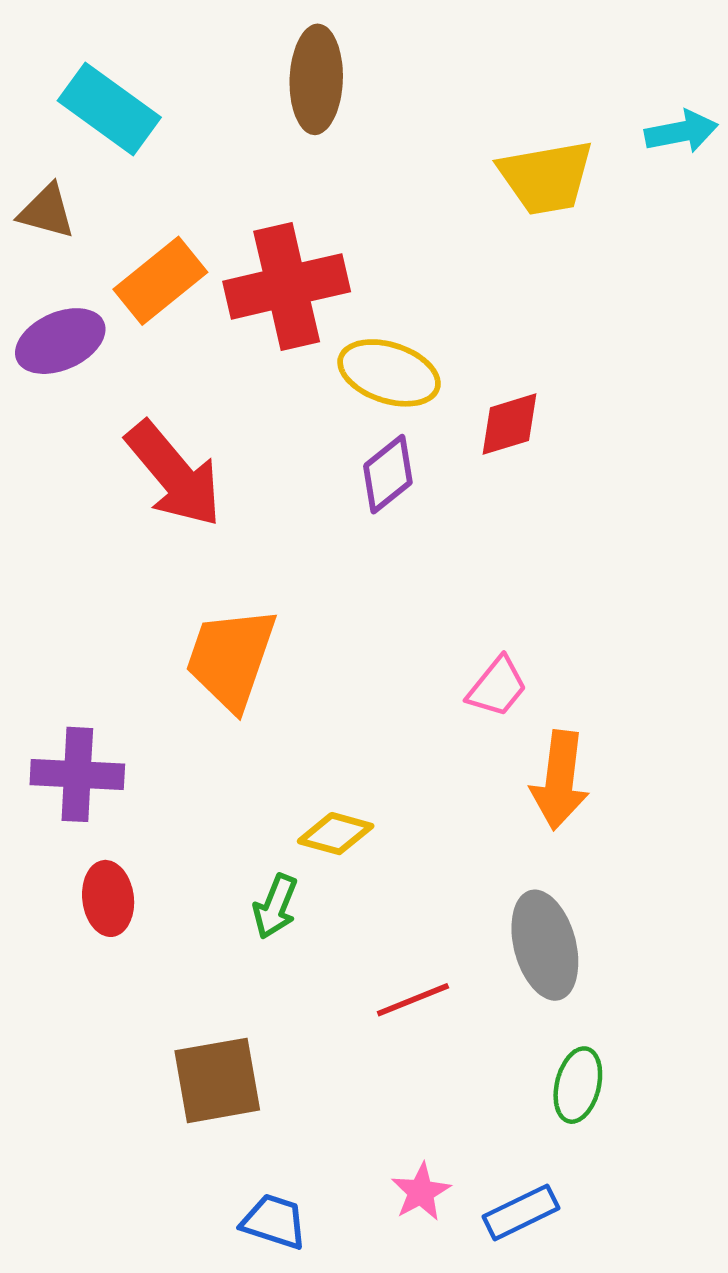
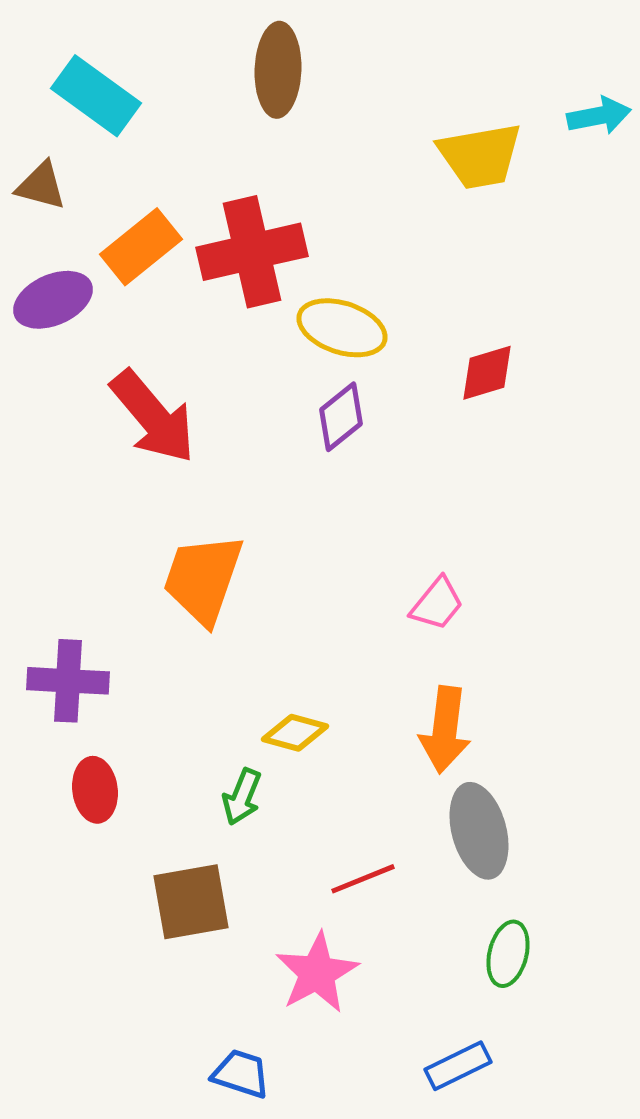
red diamond: (510, 424) -> (487, 373), moved
orange arrow: (560, 780) -> (445, 730), moved
brown square: (217, 1080) -> (191, 902), moved
pink star: (421, 1192) -> (317, 973), moved, size x1.6

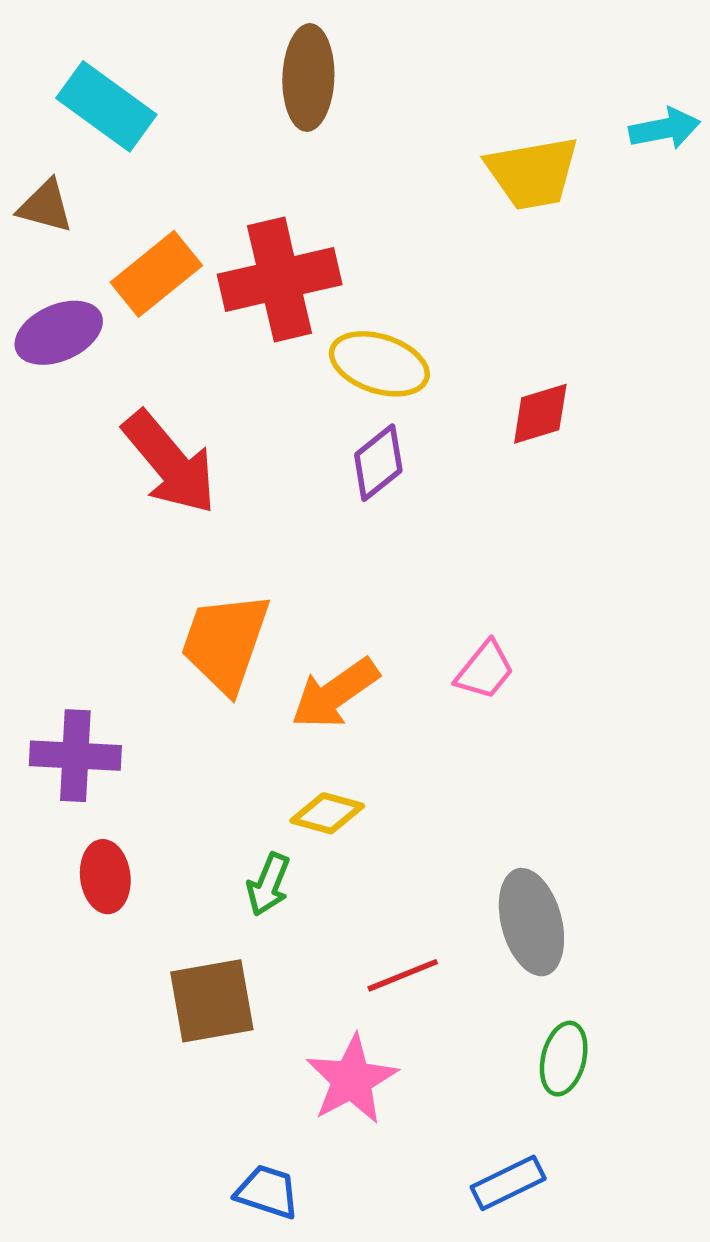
orange arrow: (445, 730) -> (335, 693), moved, turned 48

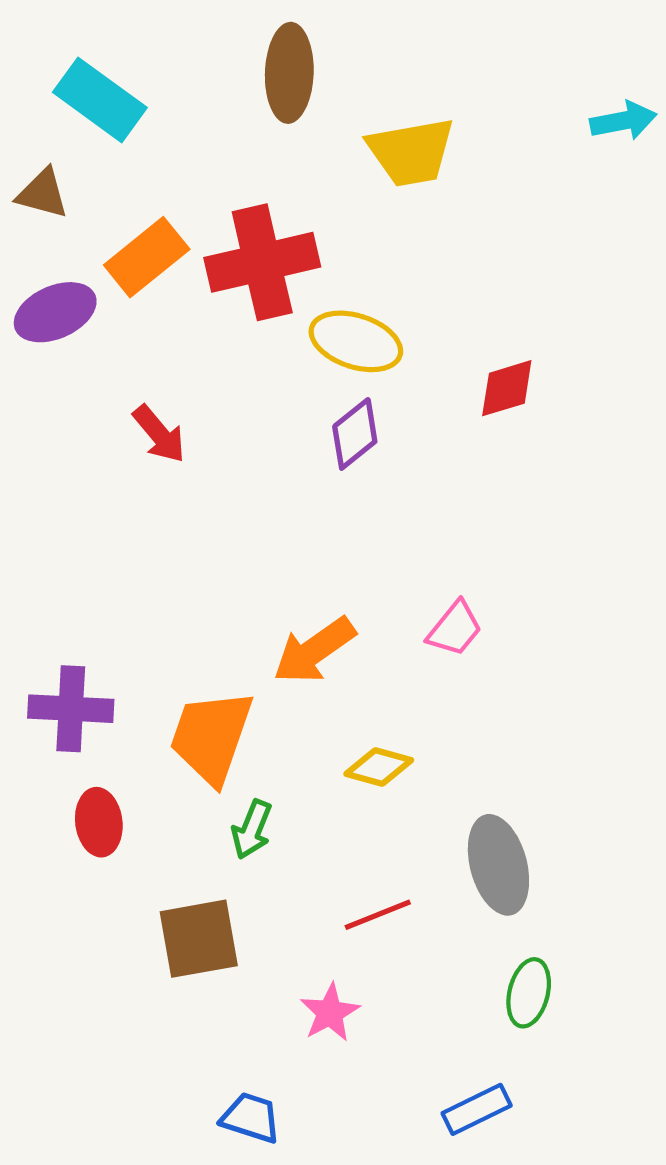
yellow trapezoid: (533, 173) -> (411, 152), moved
red arrow: (170, 463) -> (159, 434), size x0.6
orange trapezoid: (225, 642) -> (211, 737), moved
yellow diamond: (327, 813) -> (379, 767), moved
pink star: (352, 1080) -> (330, 1013), size x0.7

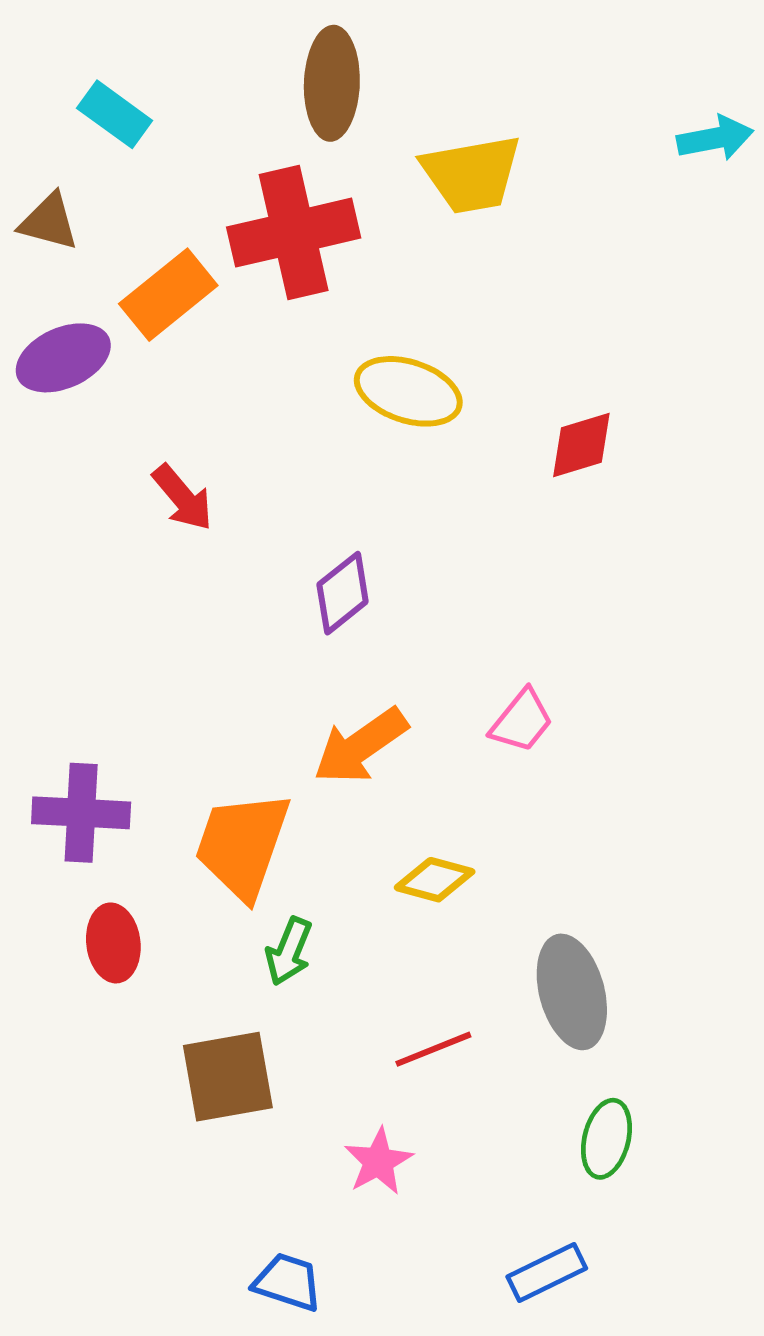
cyan rectangle: (100, 100) -> (115, 114), size x0.7
red cross: (262, 262) -> (294, 233), moved
purple diamond: (355, 434) -> (343, 593), moved

